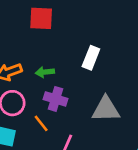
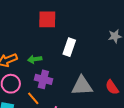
red square: (41, 18) -> (47, 19), moved

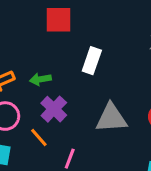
purple cross: (43, 79) -> (54, 109), turned 30

